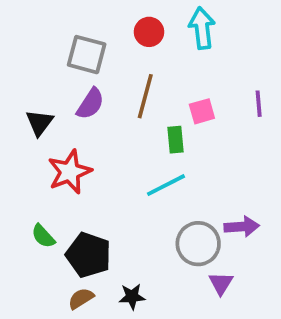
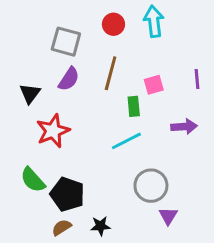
purple arrow: (242, 227) -> (184, 127), moved
green semicircle: (43, 236) -> (33, 180), size x1.4

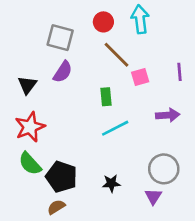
brown line: (111, 73) -> (117, 55), moved, turned -60
green rectangle: (134, 106) -> (106, 97), moved
red star: (53, 131) -> (30, 127), moved
gray circle: (151, 186) -> (164, 169), moved
black star: (101, 226) -> (111, 183), moved

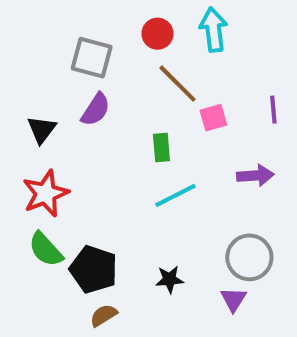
brown semicircle: (56, 207) -> (104, 315), moved

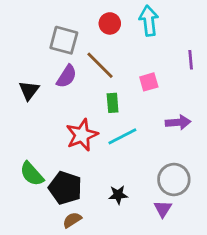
brown line: (177, 84) -> (100, 65), moved
purple line: (273, 110) -> (191, 60), moved
red star: (46, 193) -> (82, 135), moved

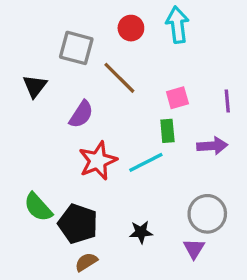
purple line: (191, 60) -> (227, 101), moved
purple semicircle: (67, 76) -> (81, 114), moved
black triangle: (29, 90) -> (35, 86), moved
green rectangle: (113, 103) -> (167, 131), moved

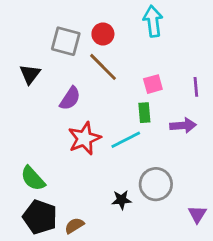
red circle: (131, 28) -> (103, 34), moved
gray circle: (207, 214) -> (156, 184), moved
black pentagon: (78, 224) -> (40, 217), moved
purple triangle: (194, 249) -> (197, 214), moved

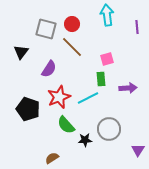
purple line: (196, 87) -> (137, 27), moved
green semicircle: (33, 178) -> (66, 125), moved
black pentagon: (40, 217) -> (28, 109), moved

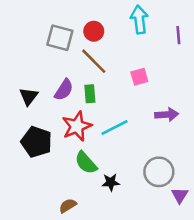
black triangle: (21, 52) -> (29, 96), moved
green rectangle: (101, 79) -> (90, 94), moved
gray circle: (109, 129) -> (159, 172), moved

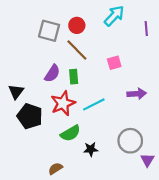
cyan arrow: (139, 20) -> (114, 16), turned 50
black triangle: (29, 96) -> (16, 92), moved
green semicircle: (86, 163) -> (70, 133), turned -78

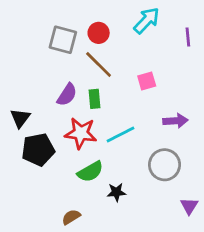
red star: (63, 103) -> (81, 133), turned 30
black pentagon: (30, 116) -> (38, 150), turned -30
gray circle: (130, 141) -> (165, 165), moved

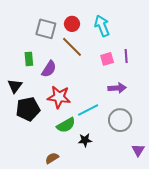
cyan arrow: (147, 21) -> (102, 26), moved, turned -65
purple line: (188, 37) -> (126, 56), moved
green rectangle: (94, 99) -> (29, 59), moved
purple arrow: (176, 121) -> (117, 88), moved
cyan line: (121, 135) -> (88, 110), moved

